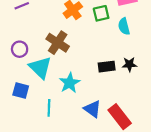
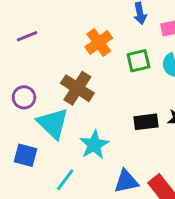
green square: (101, 13) -> (138, 61), moved
cyan line: (49, 108) -> (65, 180), turned 35
blue triangle: (92, 109) -> (126, 181), turned -48

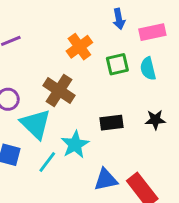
black rectangle: (146, 122) -> (112, 123), moved
cyan line: (65, 180) -> (47, 162), moved

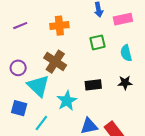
orange cross: (79, 47) -> (59, 26), moved, turned 30
cyan semicircle: (148, 69) -> (126, 53), moved
cyan line: (47, 162) -> (41, 123), moved

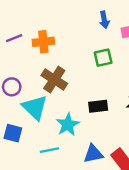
orange cross: (59, 26) -> (43, 42), moved
cyan line: (41, 123) -> (49, 150), moved, turned 42

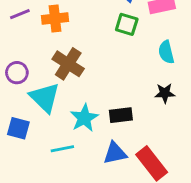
green square: (103, 58) -> (127, 24), moved, turned 30
black rectangle: (98, 106) -> (121, 115), moved

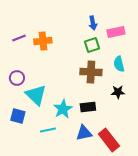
green square: (127, 24) -> (92, 45), turned -35
brown cross: (68, 64) -> (91, 72), moved, turned -30

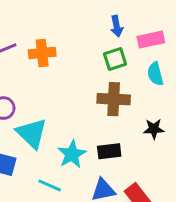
cyan semicircle: (119, 64) -> (155, 74), moved
cyan line: (48, 130) -> (50, 185), turned 35

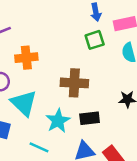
orange cross: (42, 53) -> (26, 58), moved
brown cross: (114, 99) -> (74, 83), moved

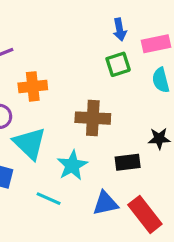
black rectangle: (90, 118) -> (128, 162), moved

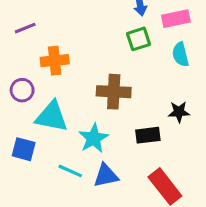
cyan triangle: (30, 143) -> (52, 117), turned -33
blue triangle: (105, 203) -> (106, 176), moved

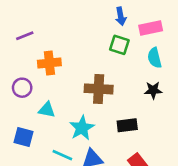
green square: (139, 39) -> (119, 45), turned 36
black star: (179, 112) -> (153, 90), moved
cyan triangle: (52, 117) -> (47, 110), size x0.6

